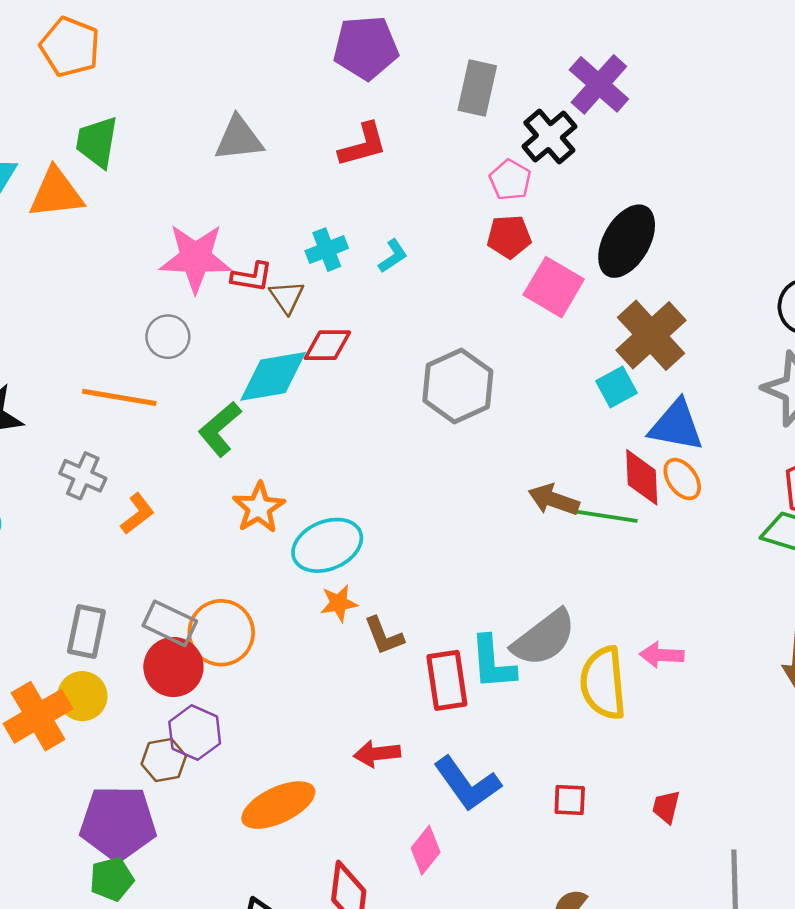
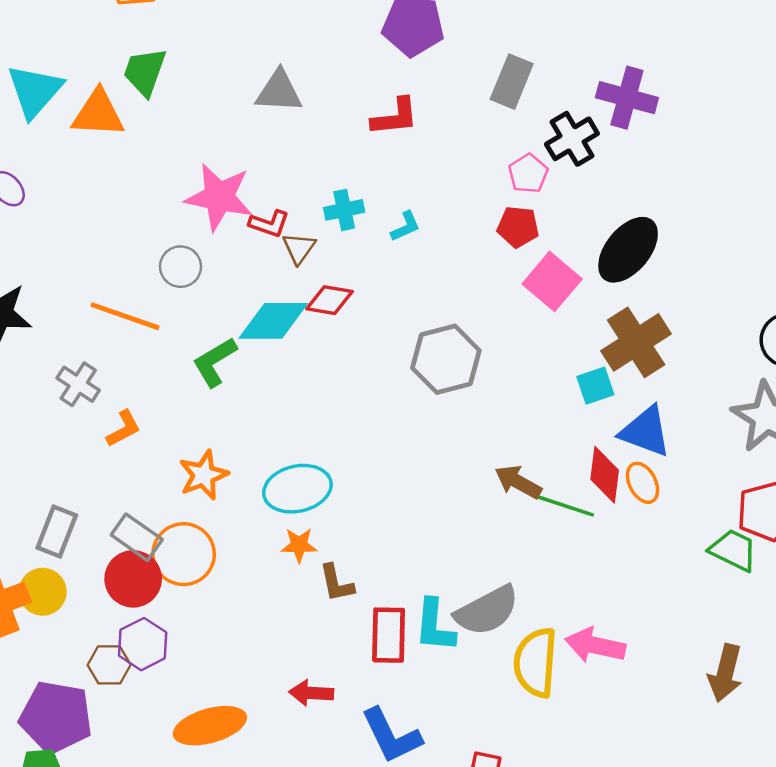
purple cross: (599, 84) -> (627, 98), turned -36
orange star: (259, 508) -> (204, 475), moved
pink arrow: (662, 655) -> (595, 645), size x1.4

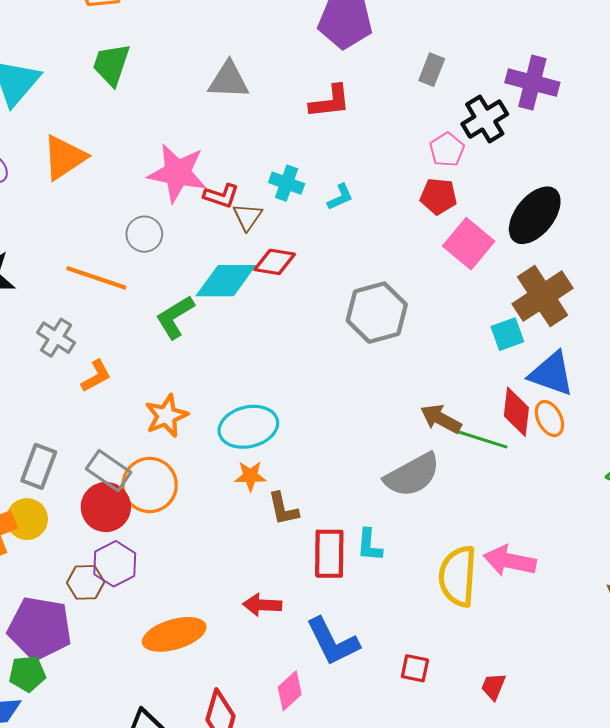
gray rectangle: (512, 82) -> (432, 70), size x0.7
orange triangle: (98, 114) -> (64, 157), moved, turned -36
cyan cross: (344, 210) -> (287, 183), turned 32
gray semicircle: (487, 611) -> (412, 475), moved
cyan L-shape: (435, 626) -> (369, 545), size x0.7

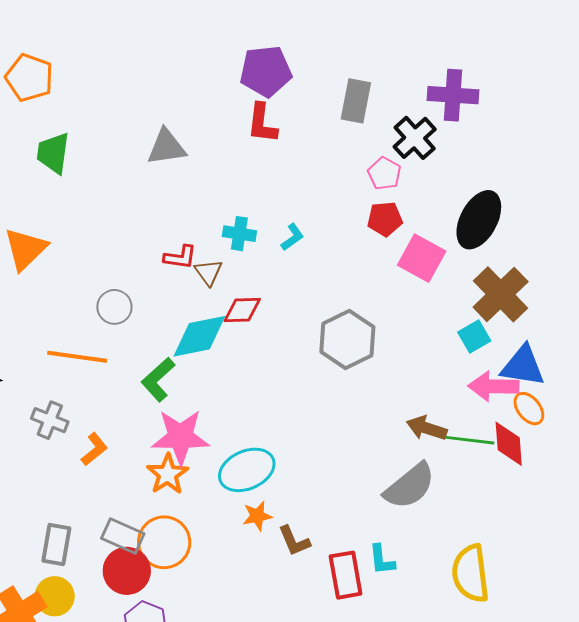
gray rectangle: (432, 70) -> (356, 101), size x1.4
red L-shape: (330, 102) -> (262, 123), moved, turned 114
pink star: (177, 173) -> (180, 437), moved
red diamond: (516, 412) -> (509, 444), moved
pink arrow: (510, 561) -> (493, 386), moved

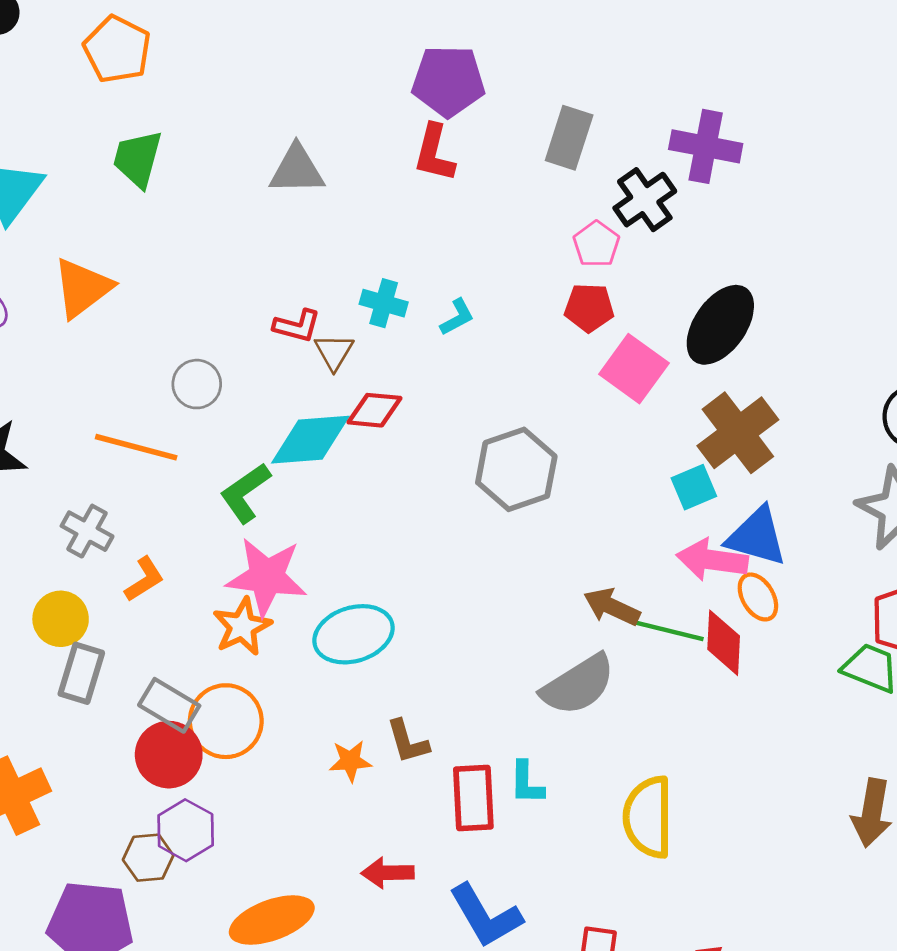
orange star: (257, 516) -> (350, 761), moved
gray rectangle: (56, 544) -> (81, 673), moved
yellow circle: (55, 596) -> (61, 619), moved

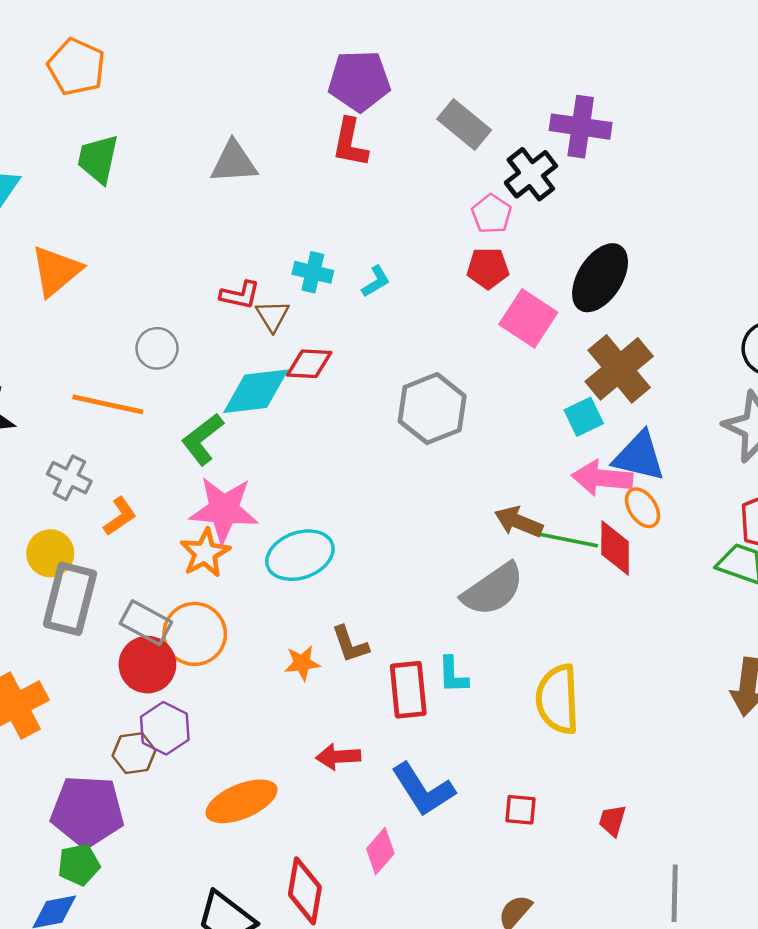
gray rectangle: (569, 138) -> (464, 125), turned -66
gray rectangle: (81, 673) -> (70, 599), size x1.4

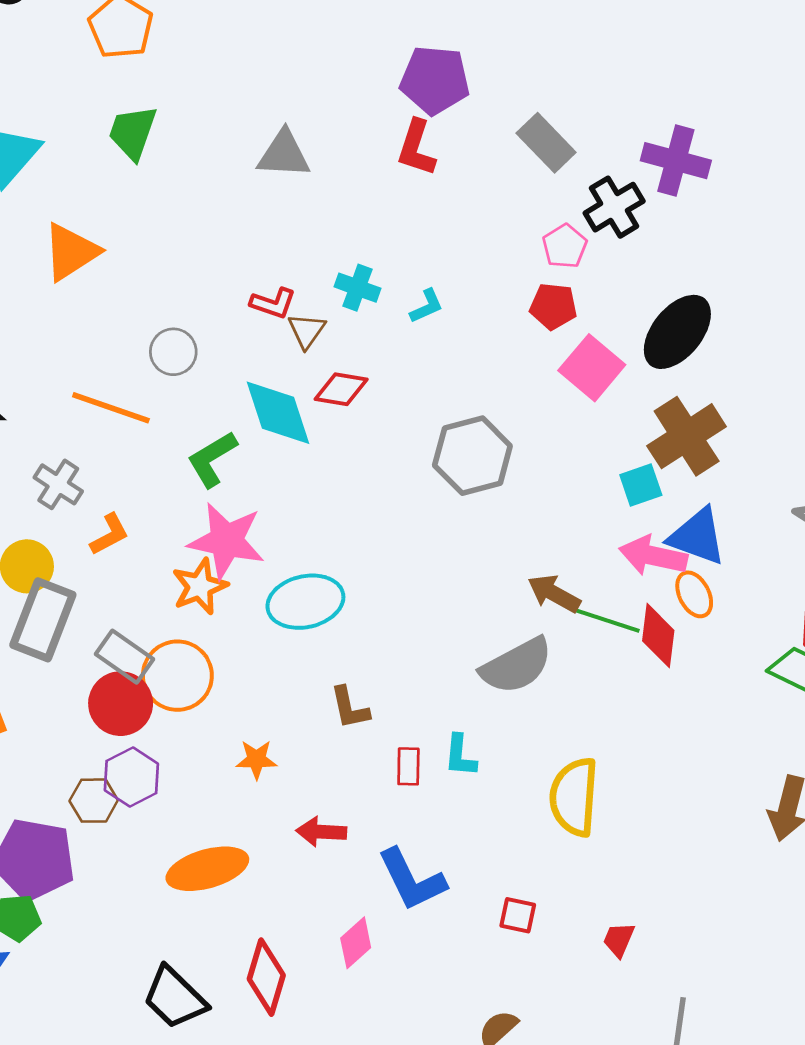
cyan diamond: (256, 391) -> (278, 413), turned 72
orange star: (302, 663) -> (256, 759), moved
red rectangle: (408, 690) -> (408, 766), size x0.6

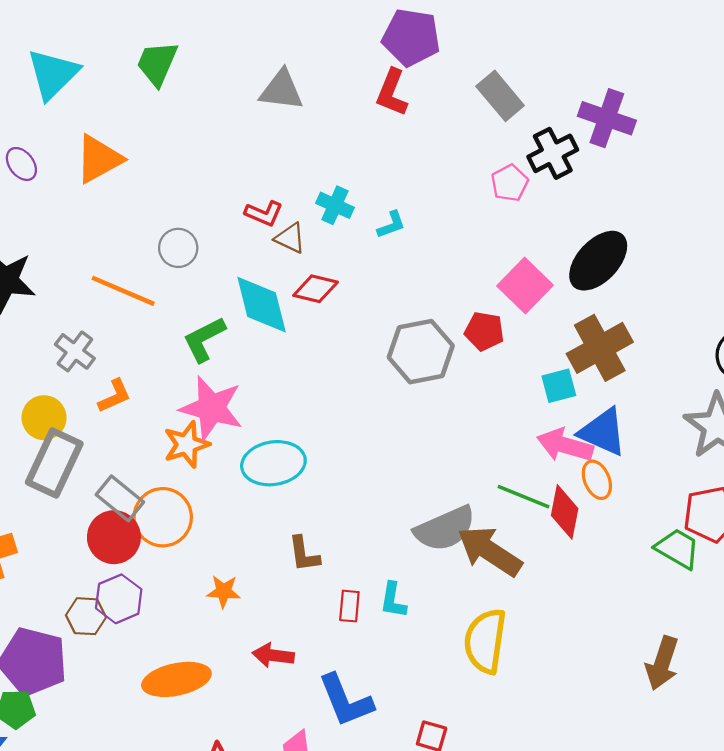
red pentagon: (553, 306) -> (484, 331), moved
brown triangle: (307, 331) -> (290, 238), turned -44
brown arrow: (554, 594) -> (490, 551), moved, size x1.5

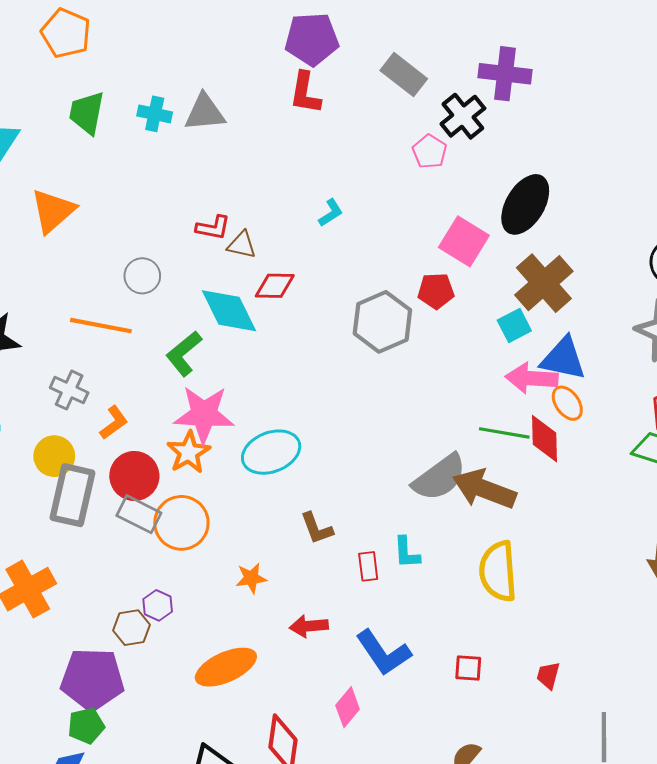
cyan cross: (335, 205) -> (155, 114), moved
red circle: (114, 537) -> (134, 476), moved
purple hexagon: (119, 599) -> (158, 605), size x0.7

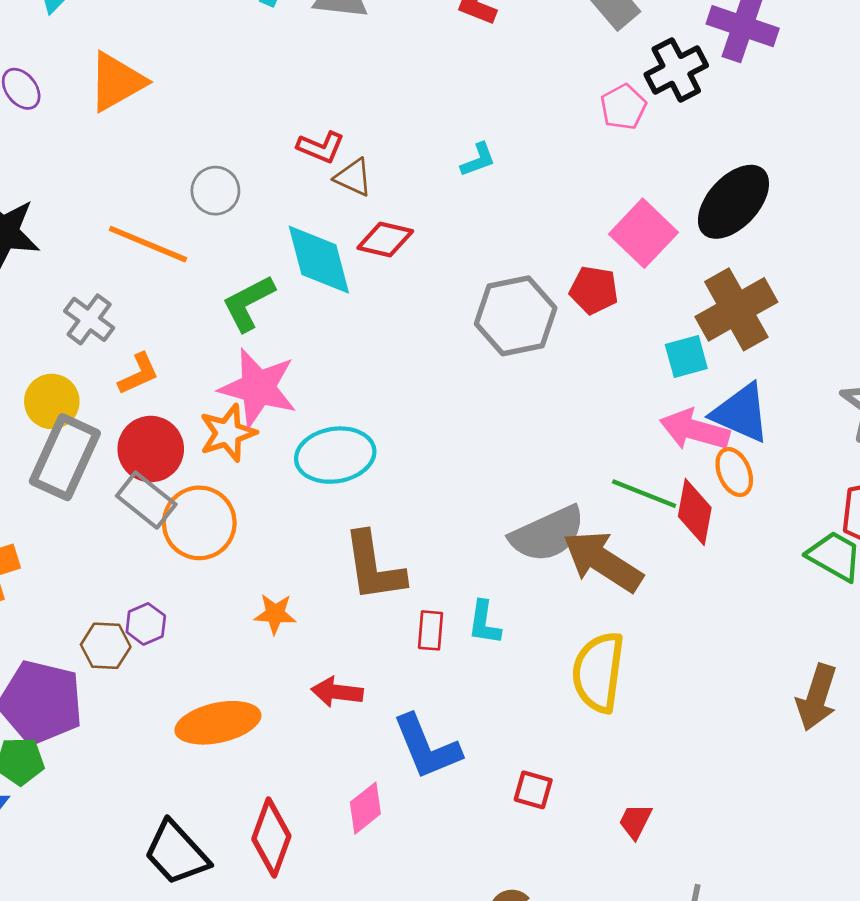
brown L-shape: (317, 528) -> (374, 567), size x1.6

